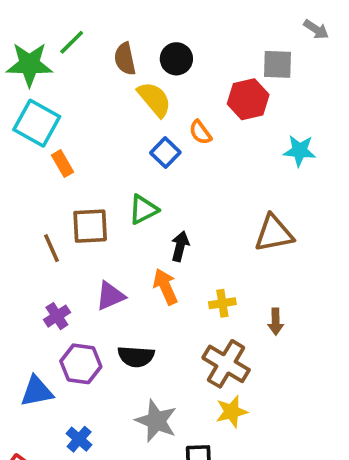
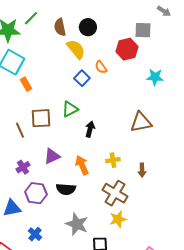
orange arrow: (165, 287) -> (82, 165), moved

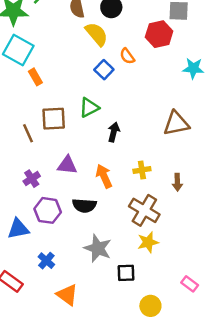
purple triangle: (52, 156) -> (67, 165), turned 30

